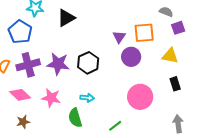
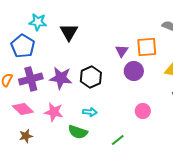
black triangle: (66, 18) -> (69, 32), turned -30
pink circle: (140, 97) -> (143, 111), size x0.6
green semicircle: (75, 118) -> (78, 132), turned -54

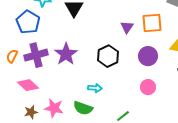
purple circle: (134, 71) -> (148, 56), moved
black hexagon: (91, 77) -> (108, 56), moved
purple star: (61, 78) -> (66, 54), turned 30
pink star: (54, 112) -> (54, 108), moved

